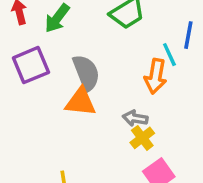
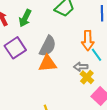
cyan line: (169, 55) -> (97, 55), moved
gray semicircle: (86, 73) -> (48, 46), turned 60

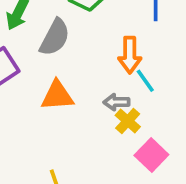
gray semicircle: (48, 46) -> (55, 37), moved

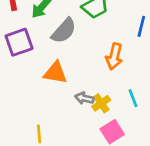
cyan line: (145, 81) -> (133, 98), moved
gray arrow: (116, 102) -> (84, 98), moved

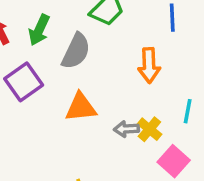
cyan line: (133, 98) -> (188, 111), turned 48

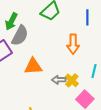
gray semicircle: (76, 51) -> (20, 36), moved

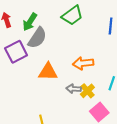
orange arrow: (73, 44) -> (83, 63), moved, turned 78

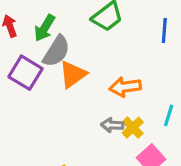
purple square: (16, 52) -> (25, 73), turned -30
orange triangle: (48, 72) -> (73, 74), moved, turned -36

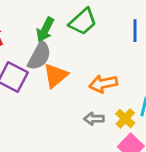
green arrow: (45, 28) -> (45, 30), moved
yellow cross: (133, 128) -> (125, 118), moved

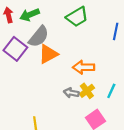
green arrow: (45, 30) -> (30, 15), moved, turned 30
yellow cross: (125, 118) -> (87, 91), moved

